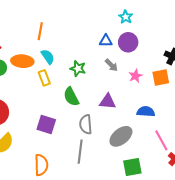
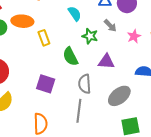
cyan semicircle: (48, 57) -> (75, 14), moved
green star: (78, 68) -> (90, 36), moved

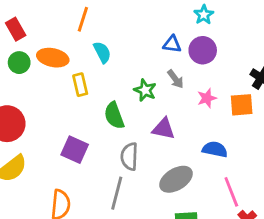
cyan semicircle: (75, 14) -> (102, 52), moved

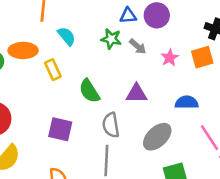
green star: (145, 90) -> (111, 39), moved

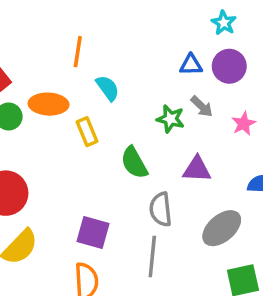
green star: (111, 39) -> (170, 119), moved
purple square: (60, 129) -> (93, 233), moved

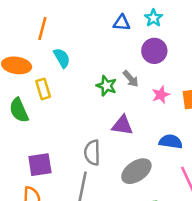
blue triangle: (191, 65) -> (122, 23), moved
green semicircle: (134, 163) -> (19, 110), moved
purple square: (93, 233) -> (40, 165), turned -30

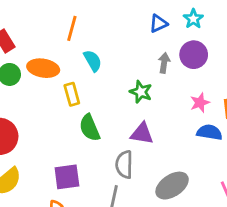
blue triangle: (122, 23) -> (158, 24), turned -30
gray arrow: (131, 79) -> (164, 63), moved, turned -132
green semicircle: (19, 110) -> (90, 128), moved
purple triangle: (122, 125) -> (142, 133), moved
blue semicircle: (171, 142) -> (209, 132), moved

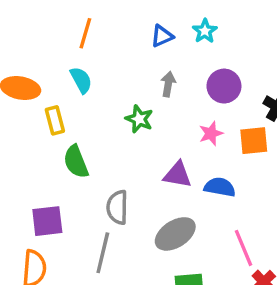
orange line: (72, 28) -> (85, 33), moved
purple circle: (194, 55) -> (224, 86), moved
blue semicircle: (209, 132) -> (220, 187), moved
purple triangle: (142, 133) -> (178, 175), moved

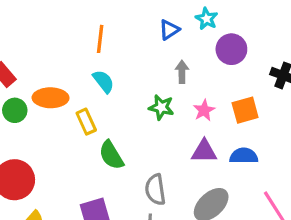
purple circle: (224, 86) -> (231, 49), moved
pink star: (211, 133) -> (204, 110), moved
orange square: (254, 141) -> (245, 110), moved

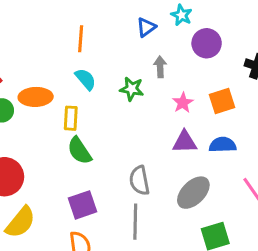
green star: (161, 107) -> (132, 89), moved
yellow rectangle: (86, 122) -> (71, 118), turned 30
green semicircle: (111, 155) -> (79, 151), moved

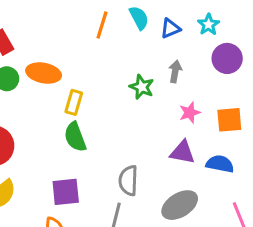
cyan semicircle: (86, 79) -> (139, 18), moved

